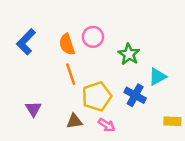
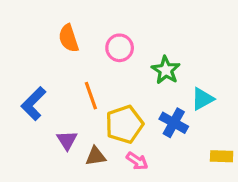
blue L-shape: (26, 42) -> (33, 104), moved
orange semicircle: (67, 44) -> (69, 38), moved
purple triangle: (33, 109) -> (67, 140), moved

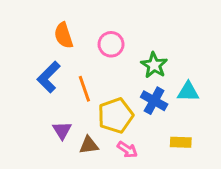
cyan triangle: (202, 99) -> (188, 92), turned 30
blue L-shape: (33, 104) -> (49, 77), moved
blue cross: (174, 123) -> (154, 101), moved
yellow rectangle: (222, 156) -> (181, 142), moved

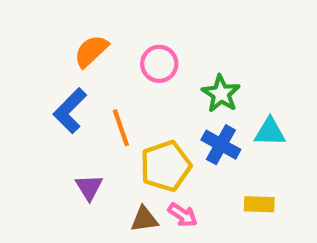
orange semicircle: (64, 35) -> (91, 51), turned 65
brown triangle: (89, 145) -> (144, 219), moved

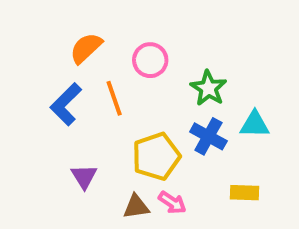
orange line: (121, 128) -> (114, 98), moved

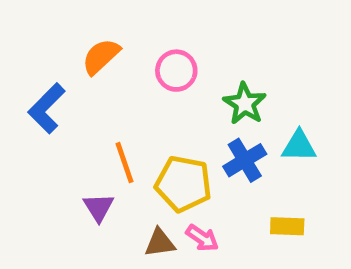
orange line: (114, 98) -> (124, 163), moved
blue L-shape: (66, 104) -> (47, 108), moved
blue cross: (208, 136) -> (245, 160), turned 30
yellow pentagon: (156, 156) -> (183, 184), turned 30

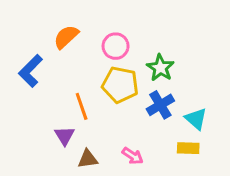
cyan triangle: (299, 146) -> (196, 119), moved, turned 40
yellow pentagon: (183, 184) -> (120, 85), moved
brown triangle: (160, 243) -> (88, 159), moved

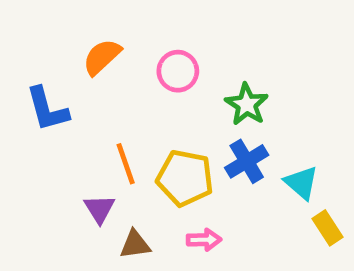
blue L-shape: (31, 71) -> (47, 109), turned -60
yellow pentagon: (120, 85) -> (185, 178), moved
yellow rectangle: (188, 148) -> (327, 228), moved, turned 55
pink arrow: (133, 156) -> (204, 240), turned -35

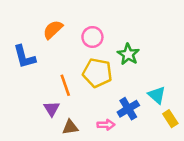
blue cross: (247, 161) -> (128, 109), moved
yellow pentagon: (185, 178) -> (97, 73), moved

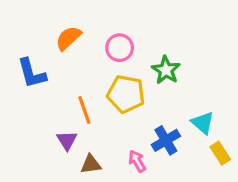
pink arrow: (106, 125) -> (137, 161), turned -119

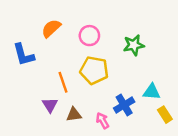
green star: (166, 70) -> (134, 45), moved, turned 30
cyan triangle: (203, 123) -> (152, 92), turned -36
brown triangle: (91, 164) -> (74, 115), moved

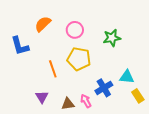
purple triangle: (50, 105) -> (42, 97), moved
brown triangle: (74, 115) -> (68, 104), moved

